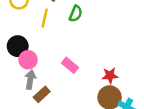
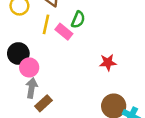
pink rectangle: (70, 65) -> (64, 32), moved
red star: (110, 76) -> (108, 62), moved

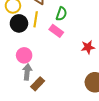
pink rectangle: (64, 32) -> (56, 31), moved
black circle: (18, 53) -> (19, 23), moved

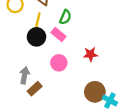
black circle: (19, 23) -> (36, 37), moved
pink circle: (24, 55) -> (59, 63), moved

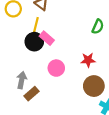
green semicircle: (65, 17) -> (98, 27), moved
pink rectangle: (59, 35) -> (47, 38), moved
brown circle: (95, 92) -> (94, 86), moved

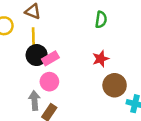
pink rectangle: (47, 38) -> (50, 58), moved, turned -56
pink circle: (56, 68) -> (49, 82), moved

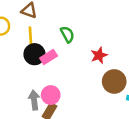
green semicircle: (101, 20) -> (67, 34), moved, turned -35
pink circle: (49, 82) -> (51, 95), moved

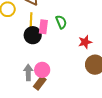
pink rectangle: (49, 57) -> (43, 27), moved, turned -56

